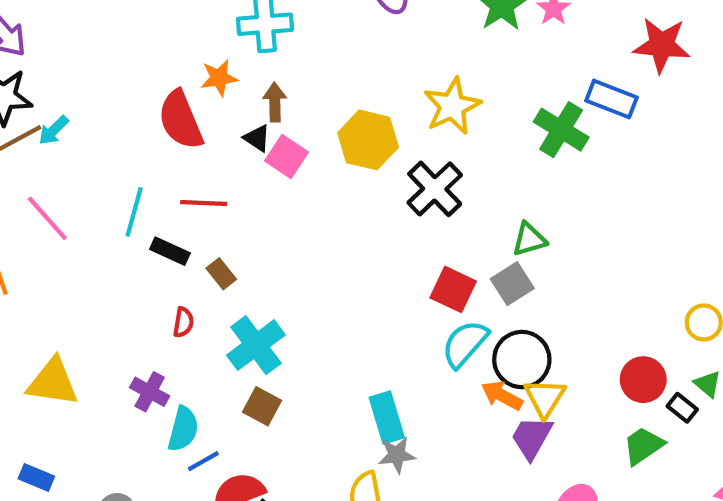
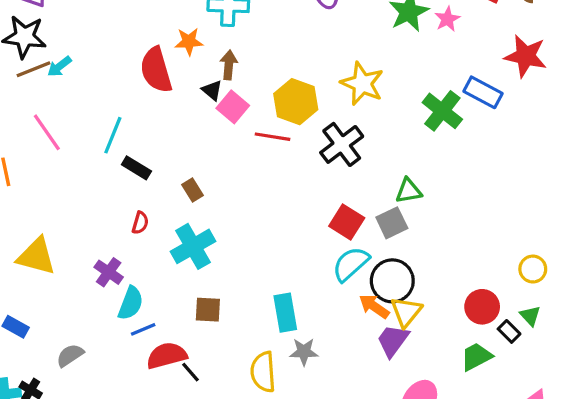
yellow star: (452, 106) -> (362, 84), turned -30
red line: (204, 203) -> (272, 137), moved
brown rectangle: (221, 274) -> (192, 190), moved
brown square: (262, 406) -> (208, 310), moved, turned -32
gray star: (397, 455) -> (304, 352), moved

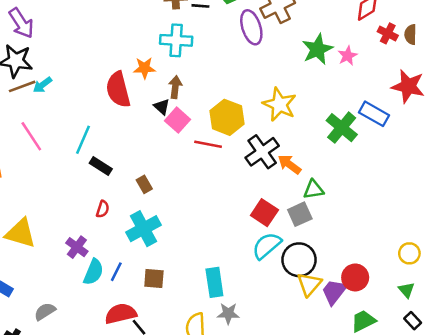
orange arrow: (374, 306) -> (289, 164), moved
red circle: (482, 307) -> (355, 277), moved
blue line: (143, 329) -> (116, 272), moved, turned -42
black rectangle: (509, 331) -> (413, 321), moved
purple trapezoid: (393, 341) -> (334, 292), moved

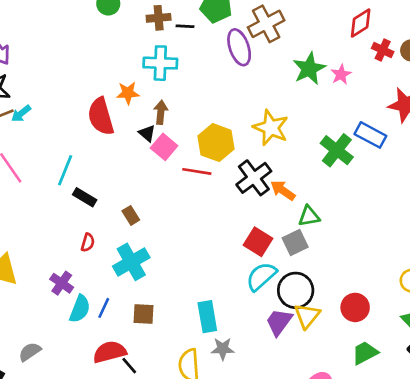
purple trapezoid: (334, 292) -> (279, 322), moved

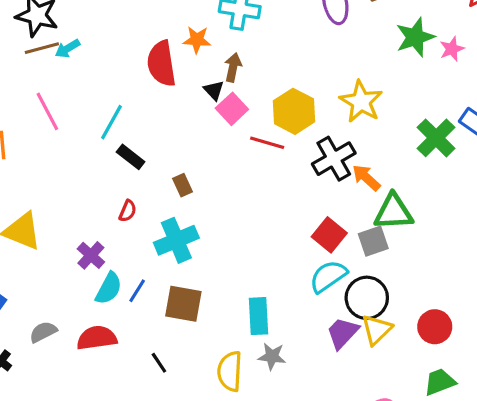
green triangle: (309, 216) -> (393, 212), size x1.5
brown square: (144, 314) -> (183, 304), size x1.4
red semicircle: (110, 352) -> (97, 338), moved

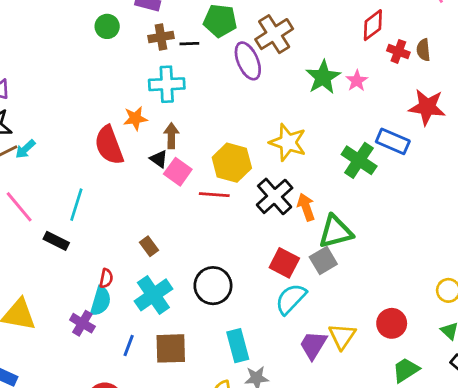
black rectangle: (131, 157) -> (56, 241), moved
orange arrow: (366, 178) -> (306, 207), turned 40
cyan semicircle: (109, 288) -> (101, 301), moved
black circle: (367, 298) -> (213, 286), moved

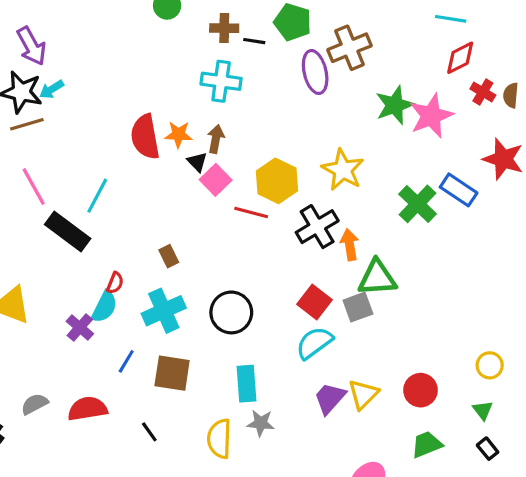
pink star: (357, 81) -> (431, 116), size x1.8
orange star: (135, 118) -> (178, 134), moved
cyan arrow: (25, 149) -> (52, 89), moved
black rectangle: (56, 241) -> (68, 232), size x1.6

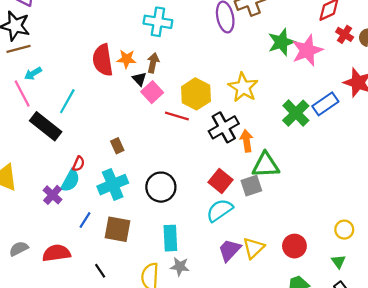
cyan arrow: (52, 89) -> (33, 74), moved
blue rectangle: (459, 190) -> (325, 104), turned -70

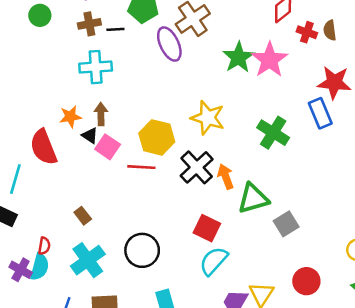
red semicircle: (103, 60) -> (43, 147), moved
blue rectangle: (325, 104) -> (320, 113), moved, turned -65
gray square: (251, 186) -> (286, 224), moved
purple cross: (53, 195) -> (21, 270), moved

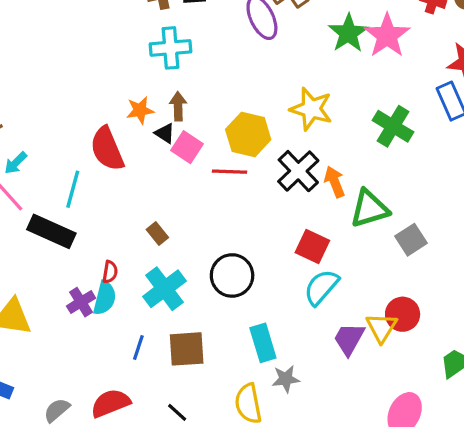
purple cross: (21, 270) -> (81, 302), turned 30
red circle: (306, 281) -> (403, 314), moved

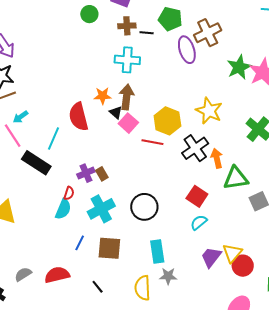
brown arrow: (178, 106) -> (127, 97), size x1.4
cyan semicircle: (321, 287) -> (199, 222), size x0.7
purple cross: (81, 302) -> (86, 173), moved
red circle: (403, 314) -> (243, 266), moved

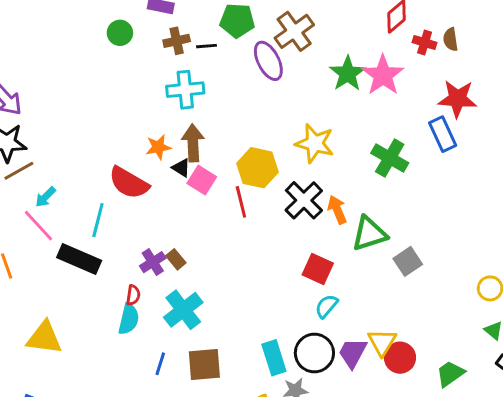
red semicircle: (79, 117) -> (129, 183), turned -36
red line: (152, 142) -> (241, 202), turned 75
black circle: (144, 207) -> (314, 353), moved

